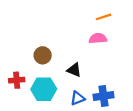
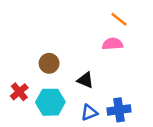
orange line: (104, 17) -> (119, 19), turned 56
red cross: (17, 80) -> (19, 92), turned -35

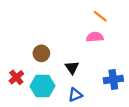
black triangle: (85, 80) -> (72, 68), turned 32
blue cross: (119, 110) -> (113, 79), moved

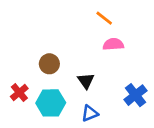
orange line: (100, 16) -> (104, 18), moved
blue cross: (113, 79) -> (135, 95), turned -30

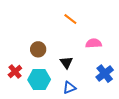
orange line: (104, 18) -> (70, 19), moved
pink semicircle: (113, 44) -> (94, 43), moved

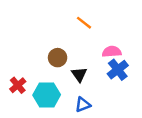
brown circle: (38, 49) -> (58, 58), moved
blue cross: (105, 74) -> (118, 70), moved

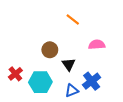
blue cross: (118, 70) -> (92, 81), moved

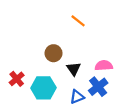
pink semicircle: (97, 45) -> (104, 65), moved

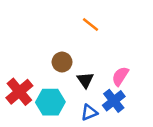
pink semicircle: (104, 65) -> (120, 76), turned -54
red cross: (17, 79) -> (19, 92), size x1.5

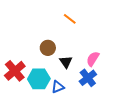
blue triangle: (89, 112) -> (58, 87), moved

